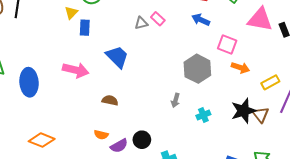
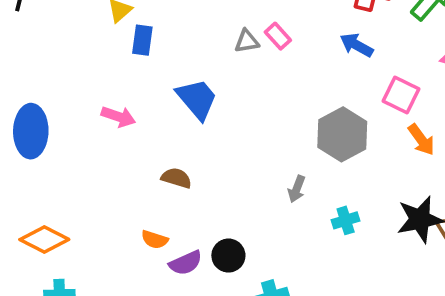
orange arrow: (240, 68) -> (421, 140), turned 30
pink arrow: (76, 70) -> (118, 117), size x0.7

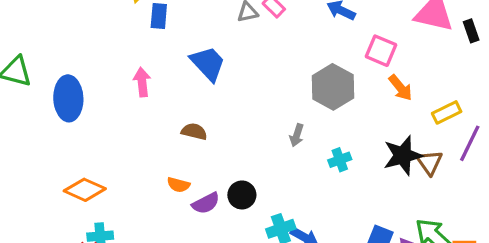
pink arrow: (118, 117) -> (142, 82), turned -112

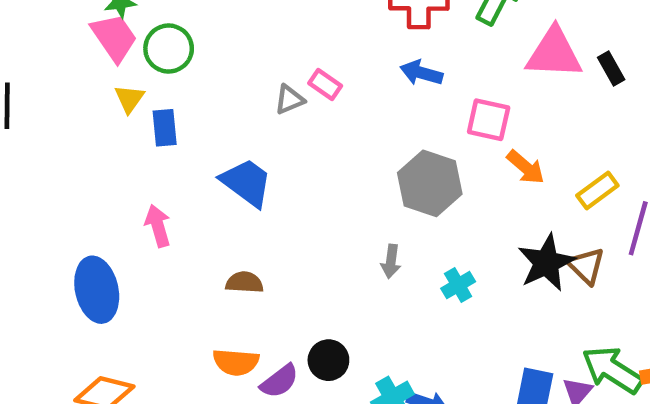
blue ellipse: (68, 98) -> (97, 290), moved
orange semicircle: (178, 185) -> (236, 362), size x1.4

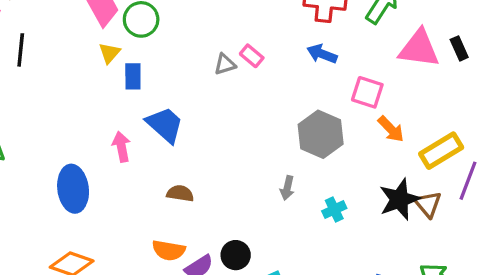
black rectangle: (611, 69) -> (459, 48), moved
blue trapezoid: (246, 183) -> (165, 125), moved
yellow rectangle: (597, 190) -> (441, 151), size x1.4

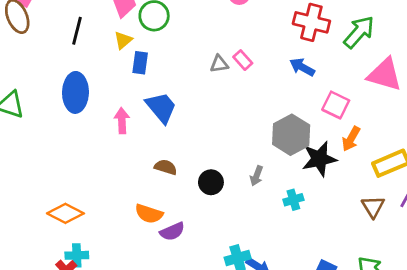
black line: (21, 50) -> (77, 31), moved
orange arrow: (391, 129) -> (351, 139), turned 65
blue ellipse: (73, 189) -> (75, 92), moved
black star: (399, 199) -> (319, 159), moved
black circle: (236, 255) -> (211, 182), moved

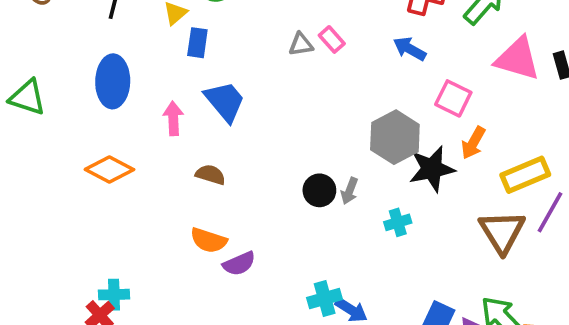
brown semicircle: (166, 167) -> (210, 175), moved
black circle: (211, 182) -> (319, 190), moved
brown triangle: (373, 207) -> (502, 232), size x1.5
orange diamond: (65, 213) -> (109, 170), moved

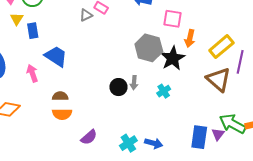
orange semicircle: (209, 240) -> (62, 114), moved
cyan cross: (325, 299) -> (128, 143), moved

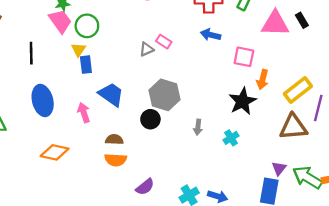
yellow triangle: (17, 19) -> (78, 50), moved
gray hexagon: (149, 48) -> (165, 95), moved
brown triangle: (219, 79) -> (293, 127), turned -48
black circle: (118, 87) -> (150, 119), moved
purple triangle: (218, 134) -> (279, 168), moved

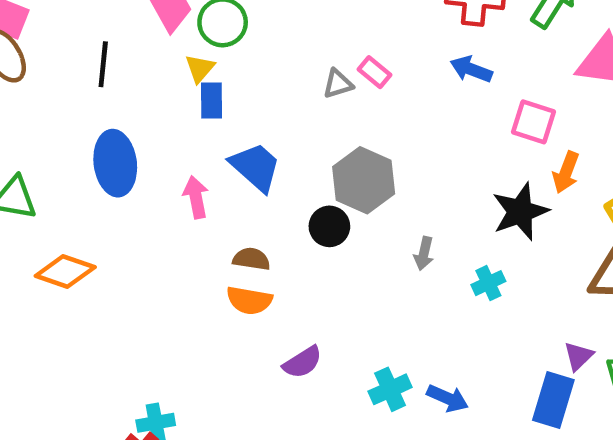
orange diamond: (55, 152) -> (65, 271), moved

